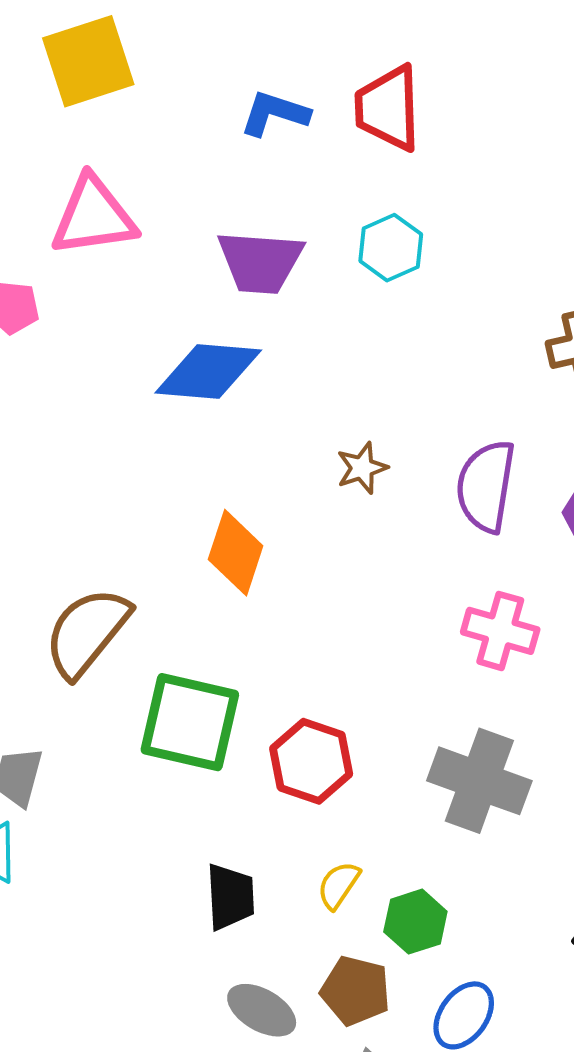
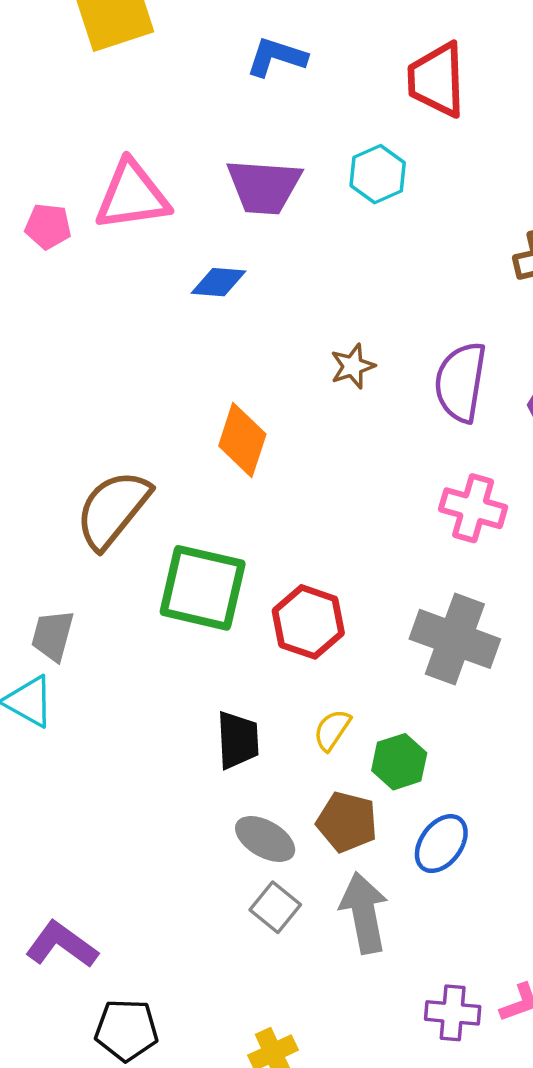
red trapezoid: (388, 108) -> (437, 80), moved
pink triangle: (93, 216) -> (132, 196), moved
blue diamond: (208, 371) -> (218, 282), size x0.6

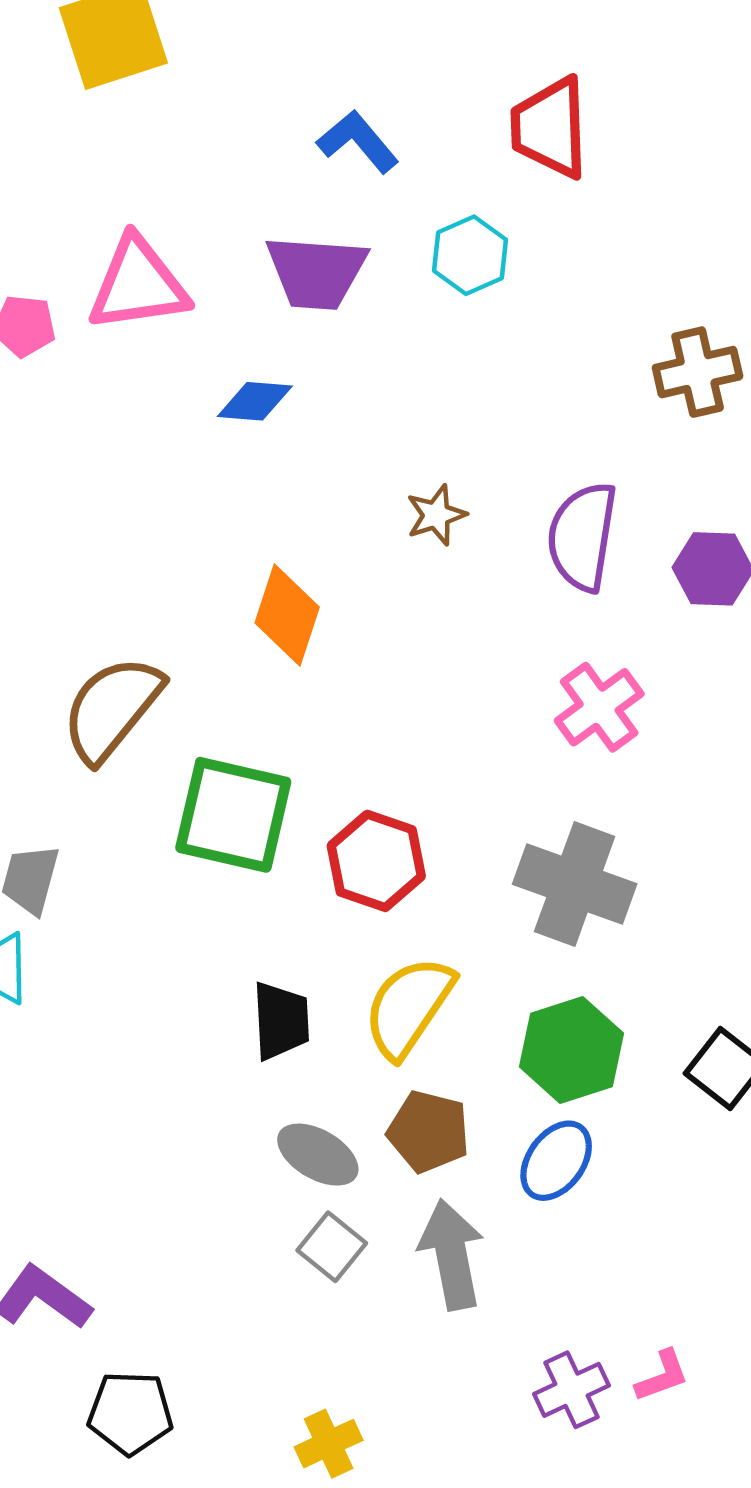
blue L-shape: (276, 57) -> (358, 141), moved, turned 32
pink cross: (473, 508) -> (599, 707), turned 38
yellow semicircle: (332, 730) -> (409, 1007), size x1.8
green hexagon: (399, 762) -> (571, 1050), moved, size x1.4
purple cross: (453, 1013) -> (571, 1390), turned -30

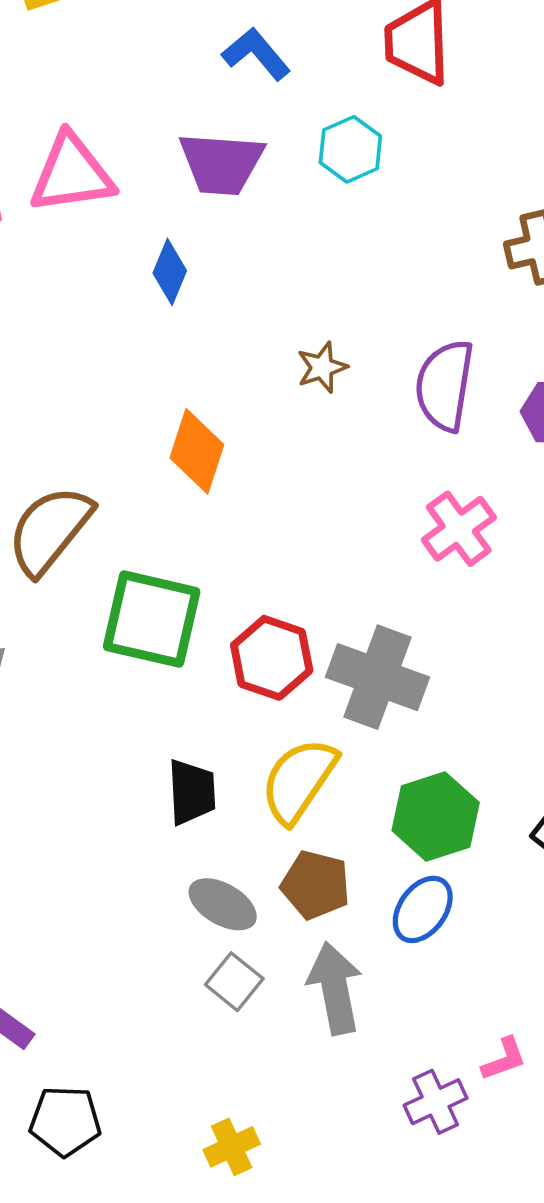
blue diamond: (255, 401) -> (170, 272), turned -72
gray cross: (575, 884) -> (377, 677), moved
pink L-shape: (662, 1376) -> (504, 1059), moved

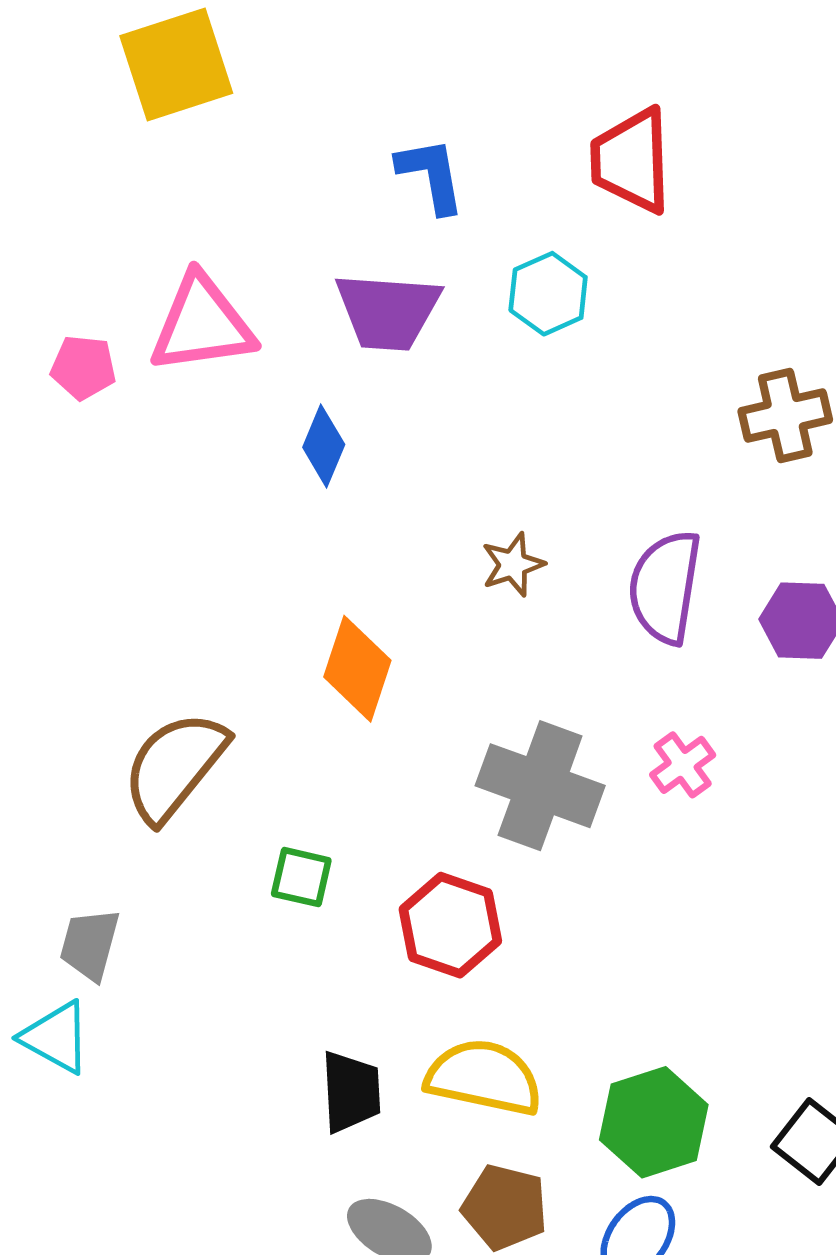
blue L-shape: (256, 54) -> (431, 175), turned 30
pink cross: (459, 529) -> (683, 765), size x0.7
green square: (152, 619) -> (301, 877), size x0.5
gray cross: (377, 677) -> (540, 786), moved
yellow semicircle: (299, 780) -> (484, 1077), turned 68

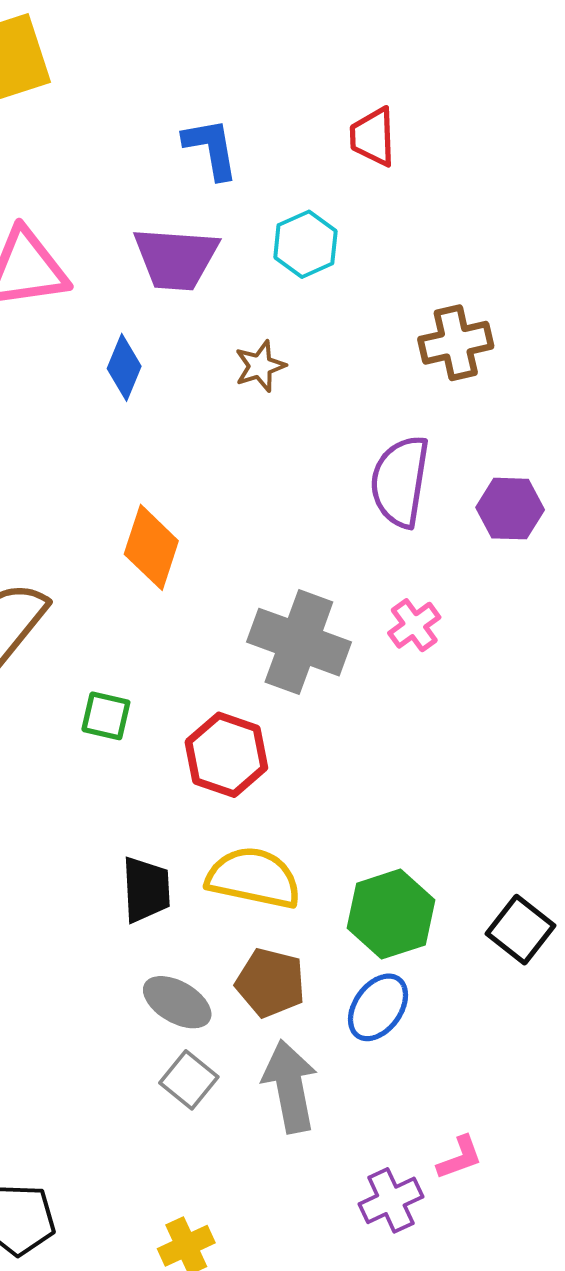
red trapezoid: (631, 161) -> (373, 137), size x0.7
brown cross: (785, 415) -> (456, 343), moved
brown star: (513, 565) -> (260, 366), moved

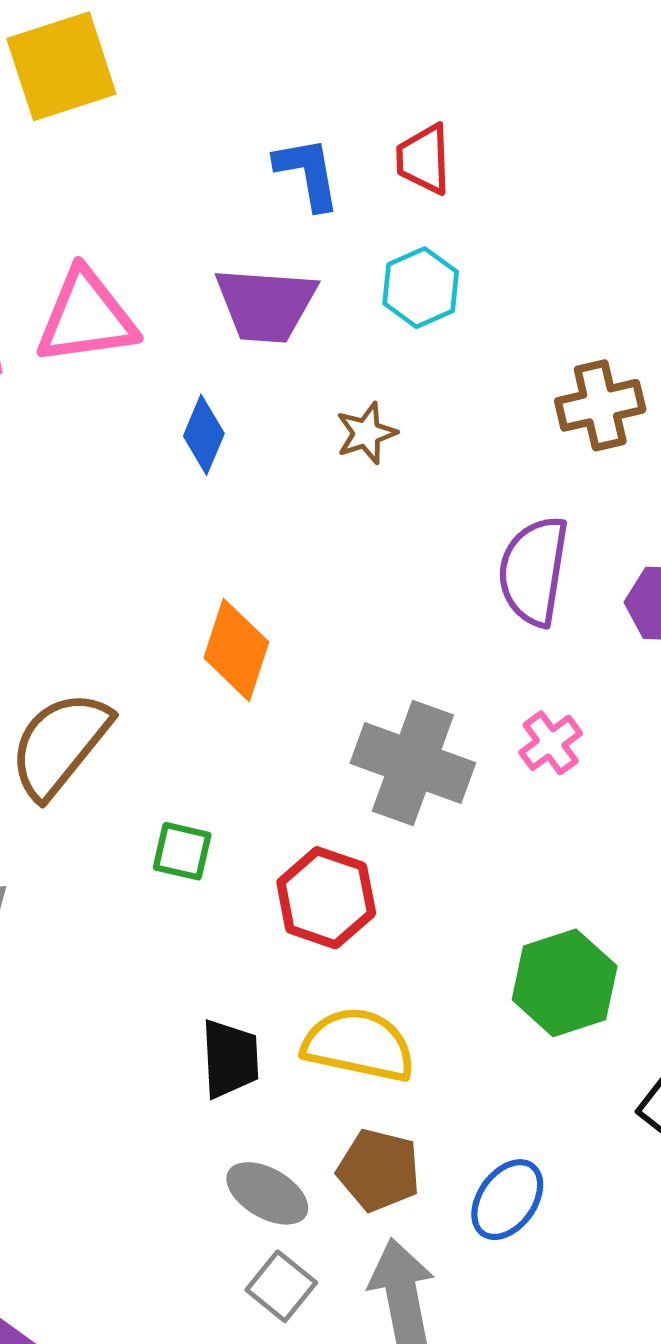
red trapezoid: (373, 137) -> (424, 159), moved
green hexagon: (391, 914) -> (565, 983), moved

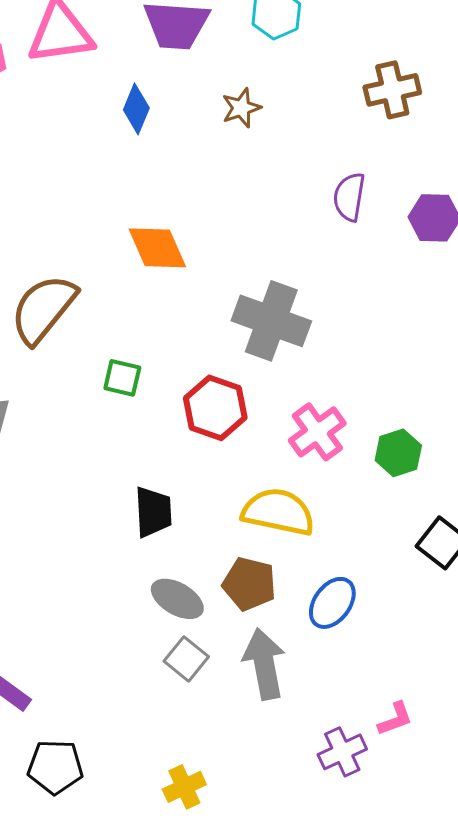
purple semicircle: (534, 571) -> (349, 197), size x0.7
orange diamond: (236, 650) -> (157, 248), turned -42
pink cross: (551, 743) -> (317, 432), moved, size x1.4
green hexagon: (565, 983) -> (398, 453), moved, size x0.7
yellow semicircle: (359, 1045) -> (278, 512), moved

